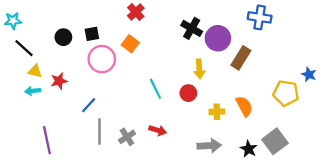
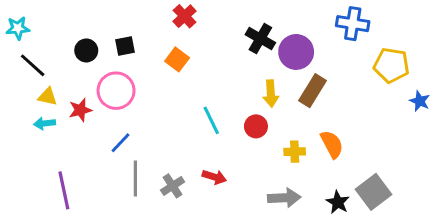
brown rectangle: (241, 58) -> (313, 91), moved
pink circle: (102, 59) -> (116, 91), moved
yellow pentagon: (286, 93) -> (391, 65), moved

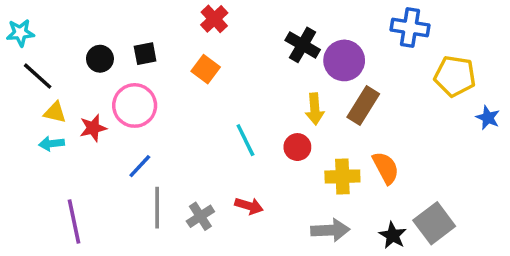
yellow cross: (295, 152) -> (342, 176), size x1.4

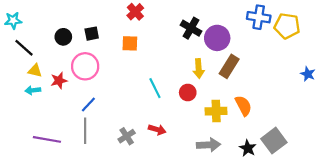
orange square: (206, 69) -> (130, 43), turned -35
yellow pentagon: (455, 76) -> (287, 26), moved
gray line: (157, 208) -> (85, 131), moved
purple line: (74, 222) -> (47, 139), turned -68

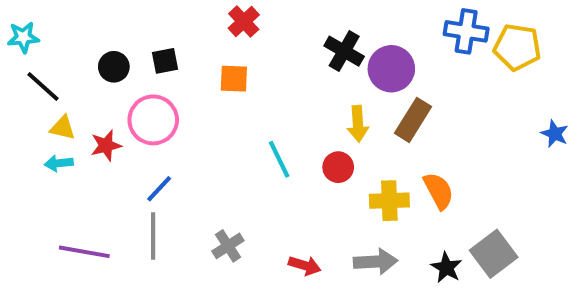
red arrow: (157, 130) -> (305, 266), moved

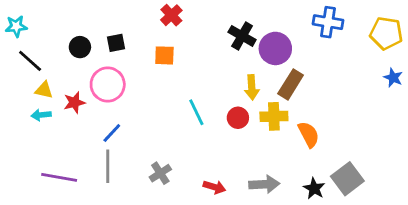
yellow pentagon: (517, 47) -> (386, 33), moved
blue star: (555, 134) -> (393, 78), moved
yellow cross: (389, 201) -> (274, 116), moved

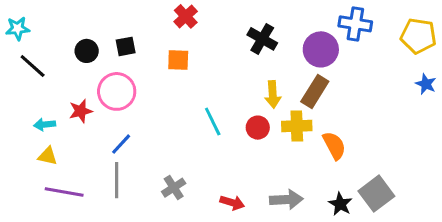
purple circle: (275, 48) -> (321, 49), moved
yellow triangle: (44, 90) -> (48, 156), moved

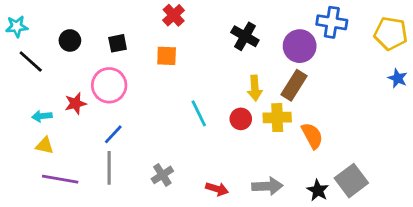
black circle: (87, 51) -> (70, 40), moved

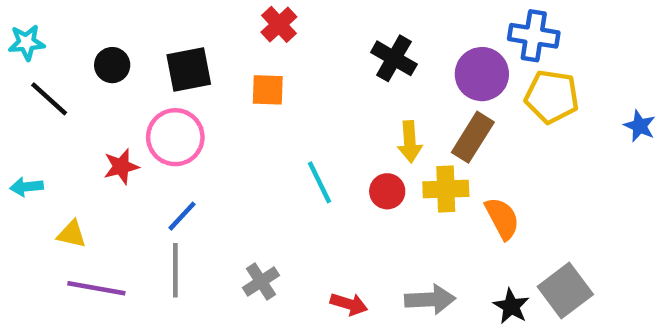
yellow pentagon: (391, 33) -> (552, 97), moved
black square: (118, 43) -> (189, 70), size x1.5
cyan arrow: (42, 116) -> (26, 187), moved

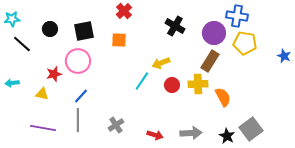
yellow arrow: (410, 142) -> (161, 63), moved, turned 72
cyan line: (320, 182) -> (142, 81), turned 60
yellow triangle: (72, 234) -> (42, 94), moved

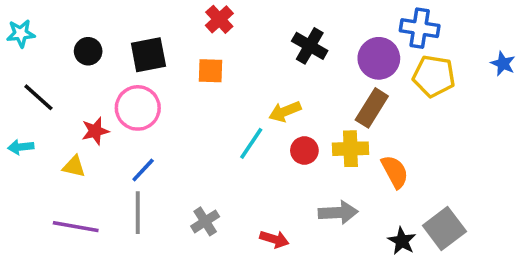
black line: (22, 44) -> (38, 97), moved
blue star: (284, 56) -> (503, 64), moved
gray arrow: (191, 133) -> (338, 213), moved

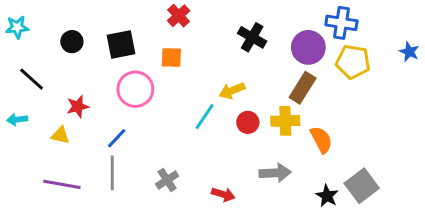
pink circle: (138, 108) -> (135, 89), moved

